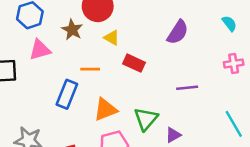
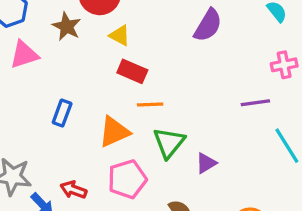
red rectangle: (134, 63) -> (132, 71), moved
orange line: (90, 69) -> (150, 104), moved
purple line: (187, 88) -> (255, 103), moved
blue rectangle: (67, 94) -> (62, 113), size x0.7

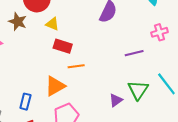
purple line: (255, 103) -> (134, 53), moved
blue rectangle: (62, 113) -> (25, 102), moved
green triangle: (169, 143) -> (138, 90), moved

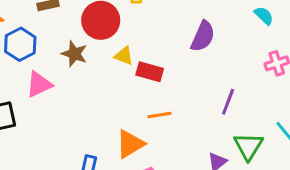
red rectangle: (63, 46) -> (150, 72), moved
purple line: (134, 53) -> (228, 102), moved, turned -54

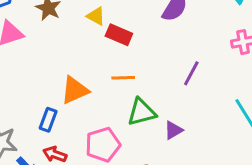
orange triangle: (130, 144) -> (75, 90), moved
green triangle: (248, 146) -> (142, 112), moved, turned 36

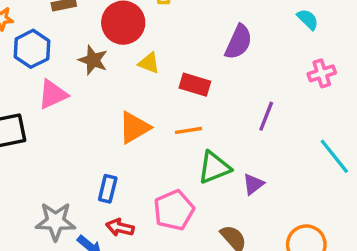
red rectangle: (119, 35) -> (195, 85), moved
orange triangle: (75, 90) -> (134, 128), moved

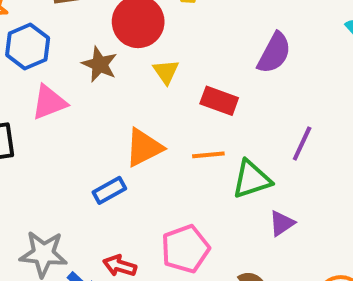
yellow triangle: (149, 63) -> (166, 72), turned 30
green triangle: (214, 167) -> (252, 179), moved
blue rectangle: (108, 189) -> (109, 190), moved, turned 44

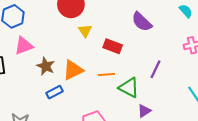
purple semicircle: (274, 53) -> (142, 22), turned 105
brown star: (100, 64) -> (46, 66), moved
green triangle: (252, 179) -> (129, 88), turned 45

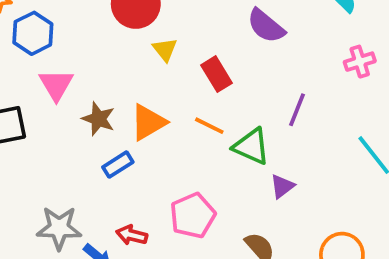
pink triangle: (24, 46) -> (56, 85), turned -36
red rectangle: (113, 46) -> (217, 74), turned 42
orange line: (106, 74) -> (209, 126), turned 35

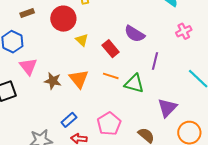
purple semicircle: (266, 26) -> (135, 34), moved
orange triangle: (148, 122) -> (79, 79), turned -30
blue rectangle: (118, 165) -> (69, 120), moved
purple triangle: (282, 186) -> (167, 108), moved, size x1.5

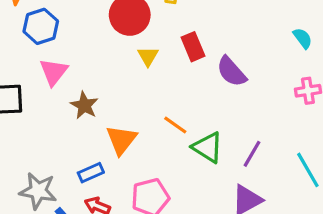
red rectangle: (111, 49) -> (193, 47), moved
purple line: (155, 61) -> (252, 154), moved
orange triangle: (79, 79) -> (121, 140), moved

